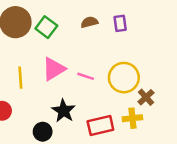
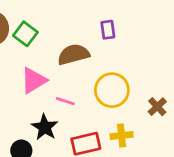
brown semicircle: (89, 22) -> (73, 54), moved, size x1.6
pink line: (86, 76) -> (65, 101), moved
brown cross: (146, 97) -> (157, 107), moved

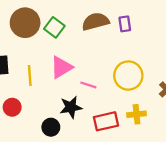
brown semicircle: (73, 54) -> (95, 22), moved
black star: (45, 127) -> (71, 107), turned 30

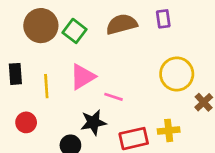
purple rectangle: (125, 24) -> (163, 19), moved
yellow circle: (128, 76) -> (177, 74), moved

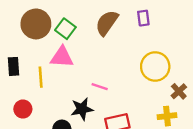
brown semicircle: (122, 24) -> (107, 23), turned -40
pink triangle: (83, 77) -> (62, 57), moved, turned 35
yellow cross: (169, 130) -> (167, 116), moved

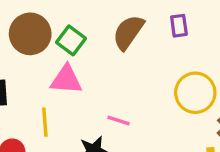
yellow line: (41, 77) -> (45, 122), moved

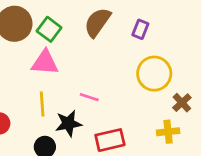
purple rectangle: (179, 26) -> (140, 29), moved, turned 30
yellow line: (45, 122) -> (42, 104), moved

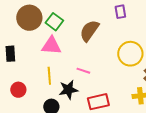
brown semicircle: (97, 22) -> (89, 31), moved
purple rectangle: (140, 29) -> (120, 12), moved, turned -32

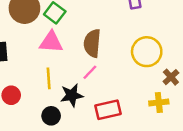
brown semicircle: (89, 31) -> (92, 43), moved, turned -30
pink line: (83, 71) -> (90, 72), turned -64

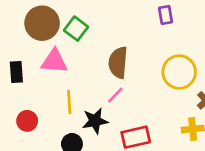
pink triangle: (51, 42) -> (54, 61), moved

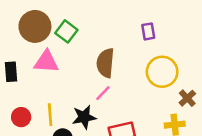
purple rectangle: (166, 15) -> (148, 31), moved
yellow line: (69, 102) -> (50, 115), moved

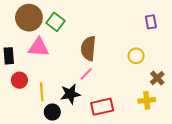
purple rectangle: (148, 31) -> (151, 22), moved
yellow circle: (162, 72) -> (136, 56), size x0.6
red circle: (21, 117) -> (19, 80), moved

